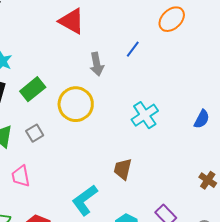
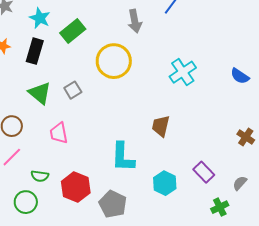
green rectangle: (33, 89) -> (73, 31), moved
blue semicircle: (202, 119) -> (240, 76), turned 96
cyan L-shape: (85, 200) -> (123, 157), turned -52

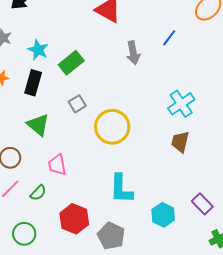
yellow circle: (114, 61) -> (112, 127), moved
gray square: (73, 90) -> (77, 104), moved
brown trapezoid: (161, 126) -> (180, 142), moved
green semicircle: (40, 176) -> (38, 193), moved, turned -54

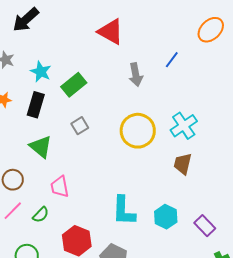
yellow circle: (112, 127) -> (138, 131), moved
cyan hexagon: (163, 215) -> (166, 217), moved

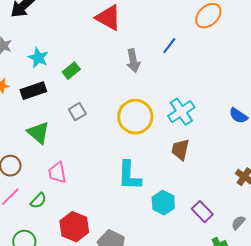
green rectangle: (74, 85) -> (71, 71), size x0.7
black rectangle: (36, 105) -> (33, 91), turned 55
cyan L-shape: (124, 211) -> (129, 176), moved

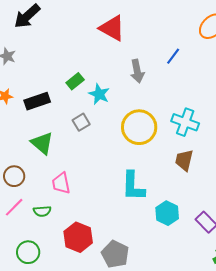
cyan star: (38, 58) -> (99, 94), moved
cyan cross: (181, 112) -> (185, 122), turned -36
green semicircle: (38, 201) -> (42, 211), turned 42

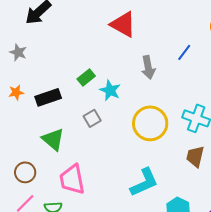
pink trapezoid: (61, 183) -> (72, 179), size x1.4
cyan L-shape: (133, 186) -> (144, 182), turned -116

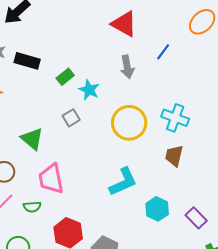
red triangle: (123, 24) -> (124, 24), moved
black rectangle: (48, 97) -> (27, 61), moved, turned 35

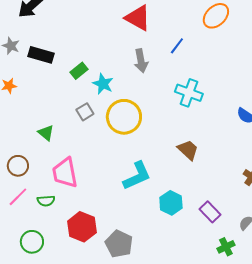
cyan cross: (175, 118) -> (189, 93), moved
yellow circle: (129, 123) -> (124, 117), moved
green triangle: (32, 139) -> (46, 133), size x0.7
brown trapezoid: (174, 156) -> (188, 150), turned 120

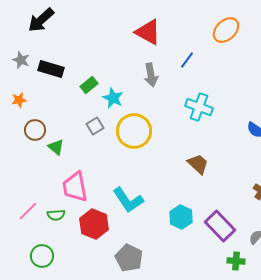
brown circle: (18, 166) -> (35, 130), moved
cyan L-shape: (137, 176) -> (128, 200), moved, turned 80
purple rectangle: (210, 212) -> (220, 226), size x1.4
red hexagon: (82, 227) -> (94, 224), moved
green cross: (226, 247) -> (236, 261), turned 30

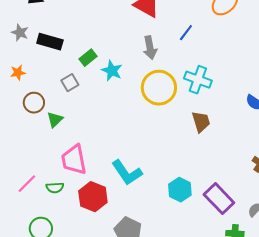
gray square: (95, 126) -> (70, 83), moved
yellow circle: (134, 131) -> (159, 88), moved
green triangle: (56, 147) -> (55, 120), turned 36
brown trapezoid: (198, 164) -> (201, 122), moved, turned 30

